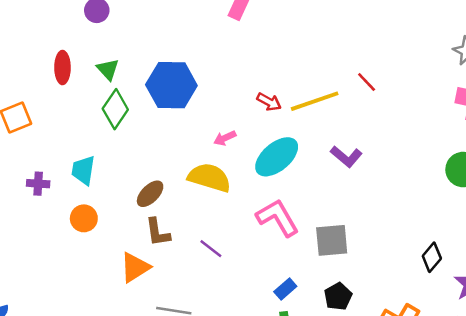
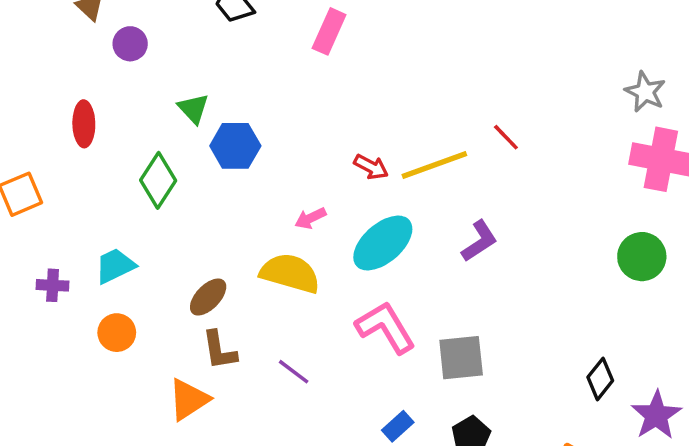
green triangle: (108, 69) -> (193, 109), moved
blue hexagon: (171, 85) -> (235, 146), size x0.7
purple L-shape: (346, 157) -> (479, 241), turned -72
cyan trapezoid: (83, 170) -> (115, 266), turned 56

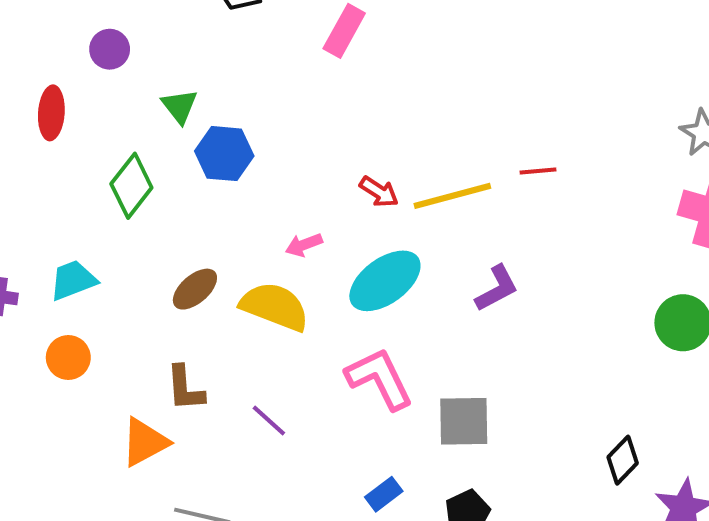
purple circle: (130, 44) -> (110, 49), moved
red line: (506, 137) -> (538, 171), turned -56
brown ellipse: (208, 297) -> (195, 289), moved

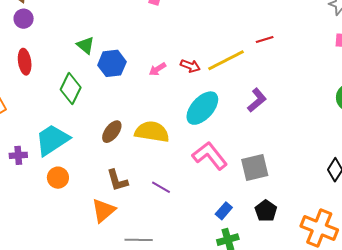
purple circle: (110, 49) -> (24, 19), moved
pink arrow: (304, 245) -> (157, 69), moved
cyan trapezoid: (73, 280) -> (52, 140), size x1.5

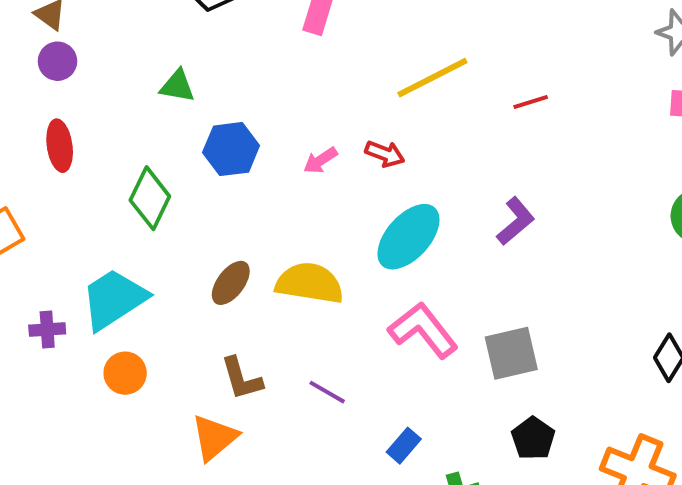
green triangle: (86, 45) -> (177, 86), moved, turned -30
yellow line: (226, 60) -> (432, 78), moved
blue rectangle: (224, 211) -> (404, 446), moved

